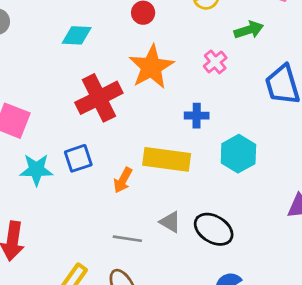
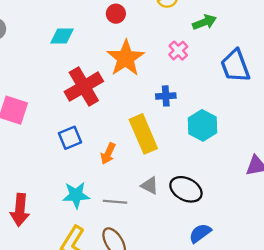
yellow rectangle: (167, 159) -> (143, 134), turned 63
cyan star: (36, 170) -> (76, 195), moved

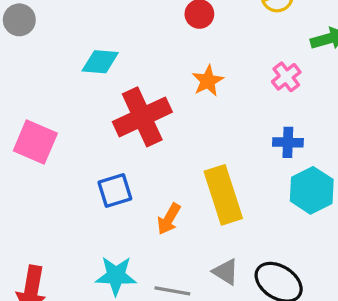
cyan diamond: (62, 36) -> (100, 62), moved
orange star: (126, 58) -> (208, 81), size x0.6
blue cross: (166, 96) -> (288, 142), moved

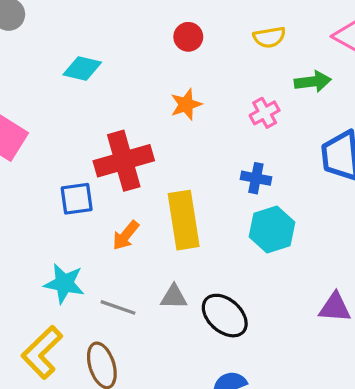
red cross: (142, 117) -> (124, 161), moved
gray triangle: (226, 272) -> (174, 297), turned -40

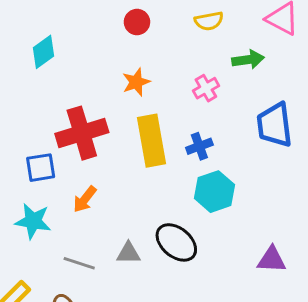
cyan diamond: (82, 69) -> (43, 52), turned -48
blue cross: (256, 178) -> (199, 146), turned -30
yellow rectangle: (184, 220) -> (152, 141), moved
cyan star: (64, 283) -> (33, 221), moved
black ellipse: (225, 316) -> (176, 242), moved

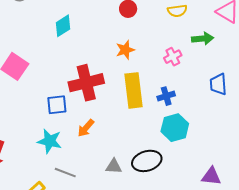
blue trapezoid: (275, 125) -> (218, 84), size x0.7
black ellipse: (176, 242) -> (147, 161), turned -60
gray line: (79, 263) -> (65, 173), moved

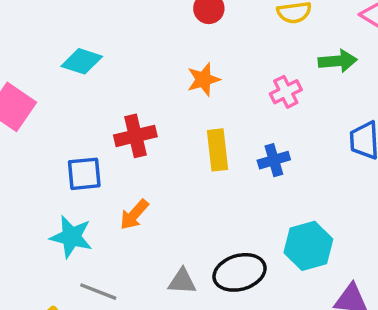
cyan diamond: (63, 26) -> (82, 61), moved, turned 50
red cross: (86, 83) -> (135, 136), size x0.7
yellow rectangle: (134, 90) -> (218, 150), size x0.7
cyan hexagon: (175, 128) -> (308, 246), moved

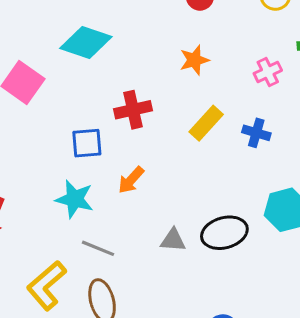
cyan diamond: (82, 61) -> (86, 42), size x1.4
yellow rectangle: (218, 150) -> (206, 123), turned 48
blue cross: (274, 160) -> (256, 133), turned 32

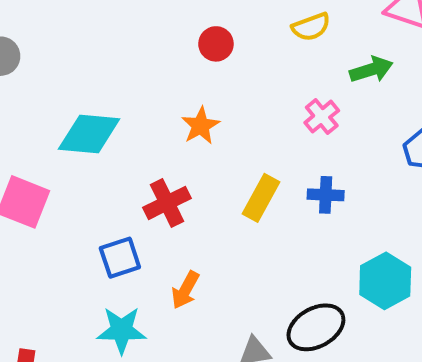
orange star: (194, 60) -> (201, 126), moved

